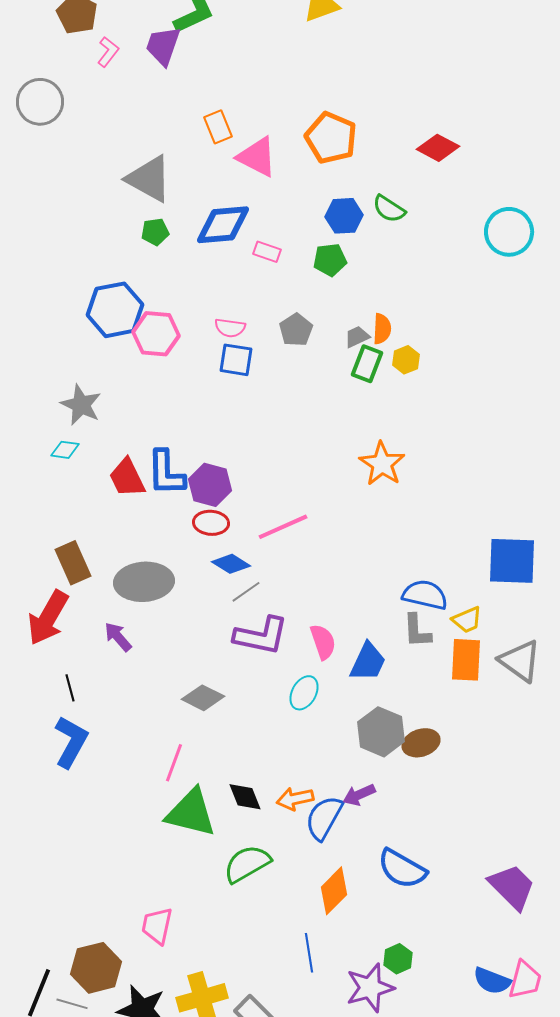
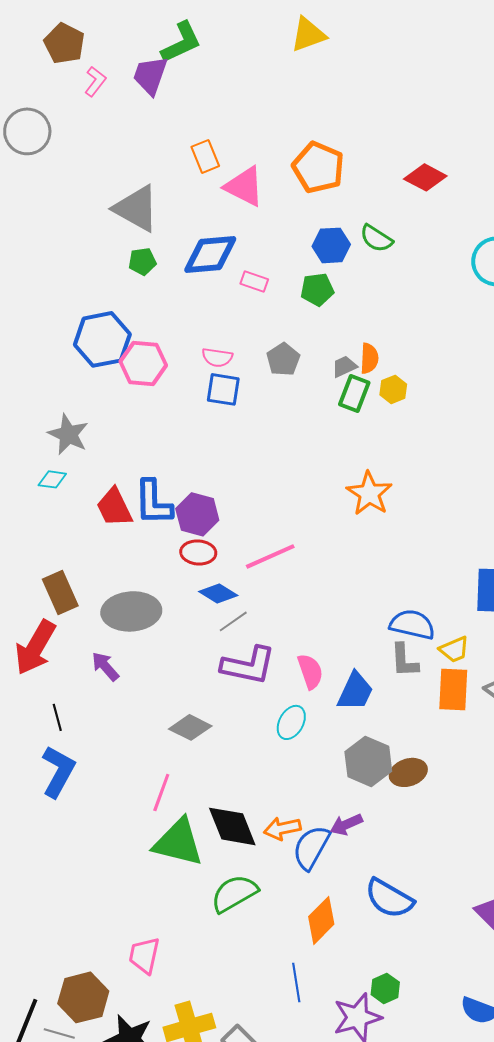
black diamond: (245, 797) -> (232, 826), size x1.5

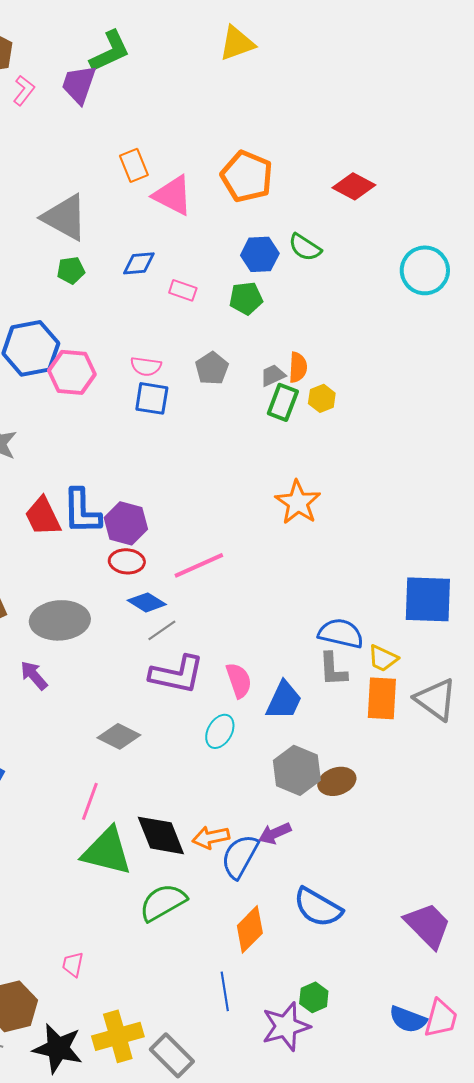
blue diamond: (210, 254) -> (139, 263), size x0.6
yellow trapezoid: (454, 649) -> (383, 658), turned 48
pink trapezoid: (144, 955) -> (73, 964), size x0.7

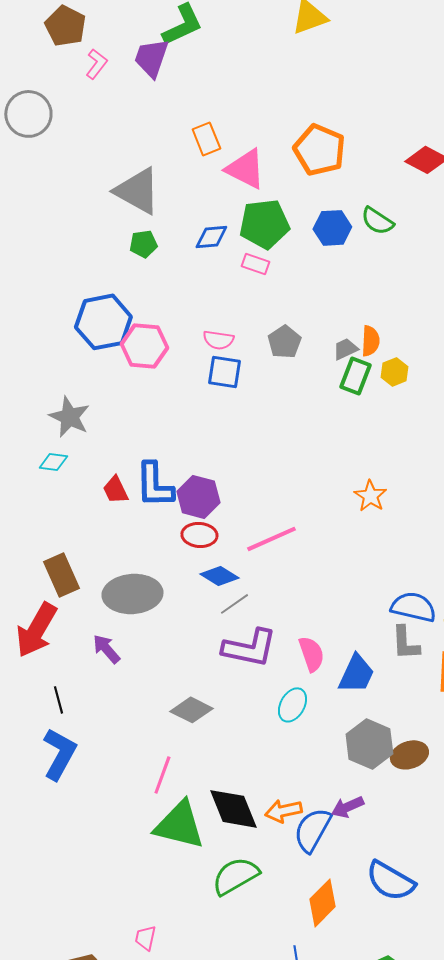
green pentagon: (246, 298) -> (264, 224), moved, size x1.5
orange star: (298, 502) -> (370, 496), moved, size x0.7
red trapezoid: (43, 516) -> (115, 490), size x0.7

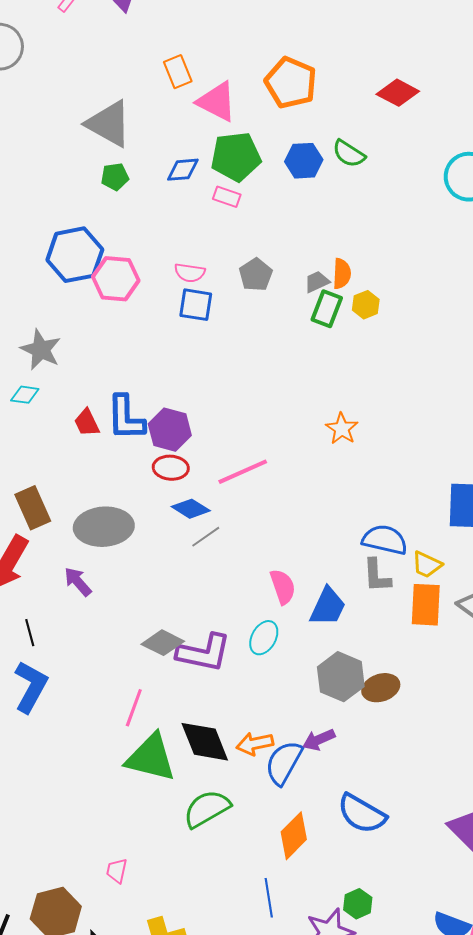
purple L-shape: (249, 648) -> (204, 653), moved

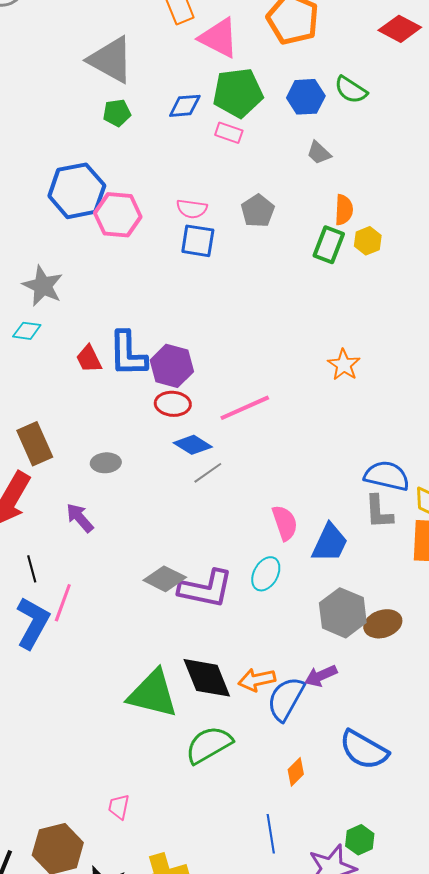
gray trapezoid: (317, 282) -> (319, 153), moved, turned -112
gray ellipse: (104, 527) -> (106, 463), size x0.5
pink line: (134, 708) -> (63, 603), moved
orange diamond: (294, 836) -> (296, 772), size x0.6

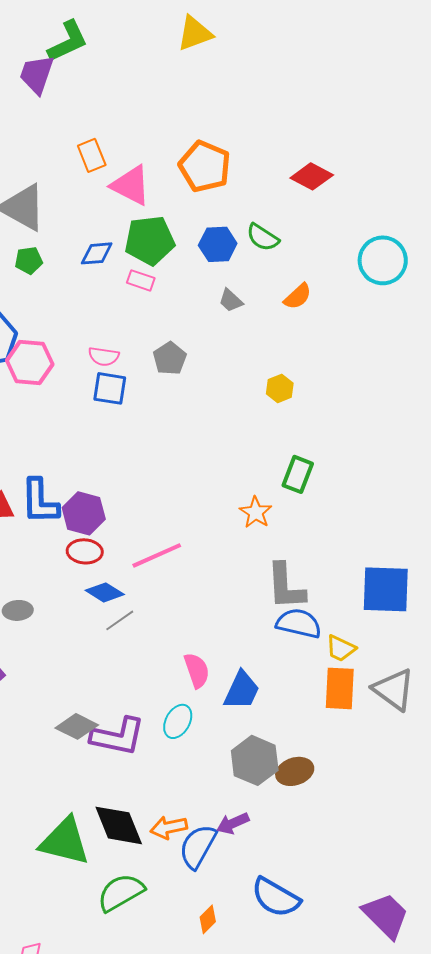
orange semicircle: (344, 210) -> (298, 296), moved, turned 44
green rectangle: (329, 245) -> (298, 474), moved
gray L-shape: (379, 512) -> (286, 586), moved, size x1.4

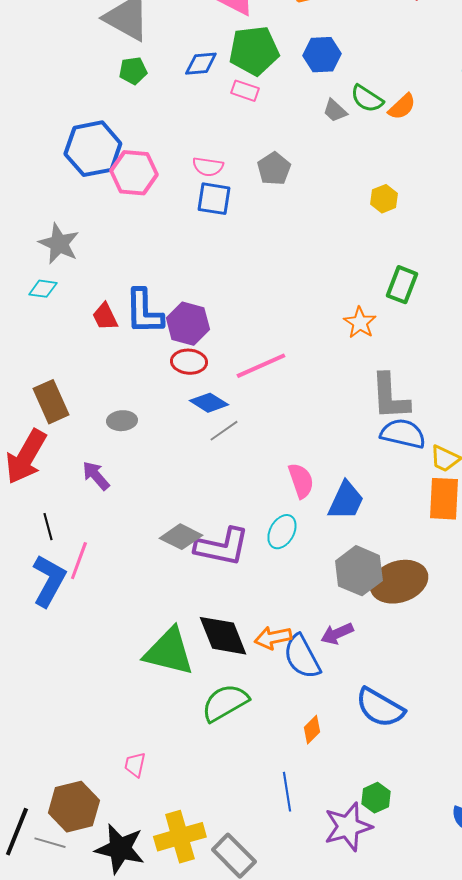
green semicircle: (263, 237) -> (367, 99), moved
brown ellipse: (295, 771) -> (399, 582), size x1.5
blue semicircle: (198, 846) -> (302, 657), turned -57

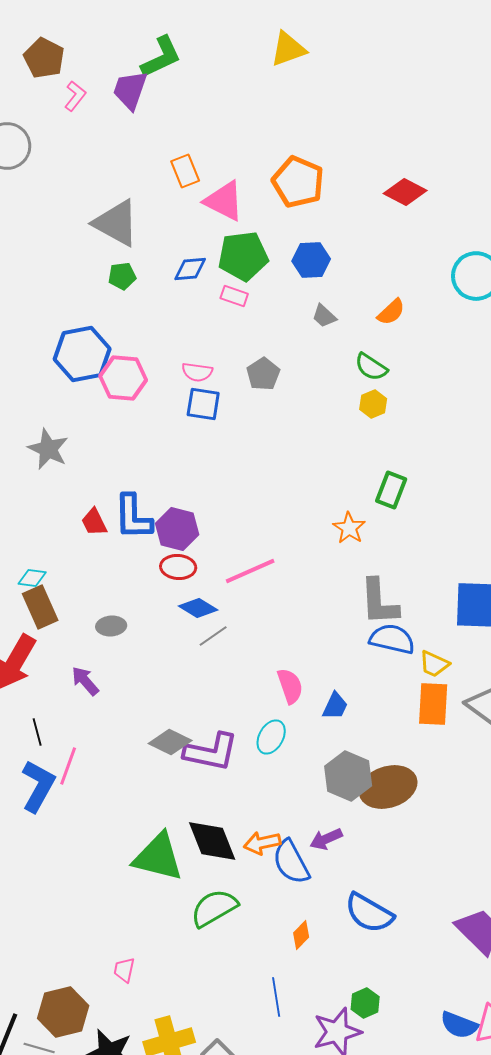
green semicircle: (367, 99) -> (371, 367), moved
cyan diamond: (43, 289) -> (32, 578), moved
blue trapezoid: (346, 501) -> (335, 706), size x0.7

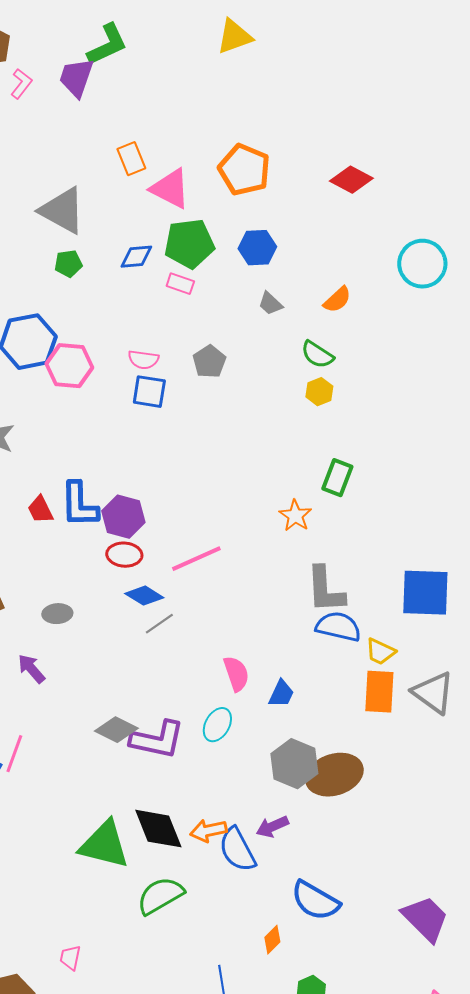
orange diamond: (301, 935) -> (272, 940), moved

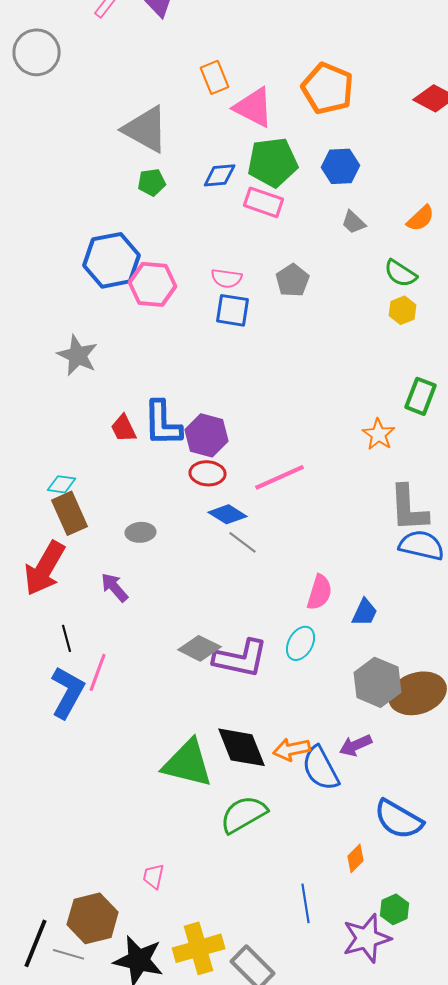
pink rectangle: (180, 284) -> (264, 202), size x1.4
gray line: (159, 624) -> (243, 542), turned 72
pink semicircle: (236, 674) -> (320, 592), turned 36

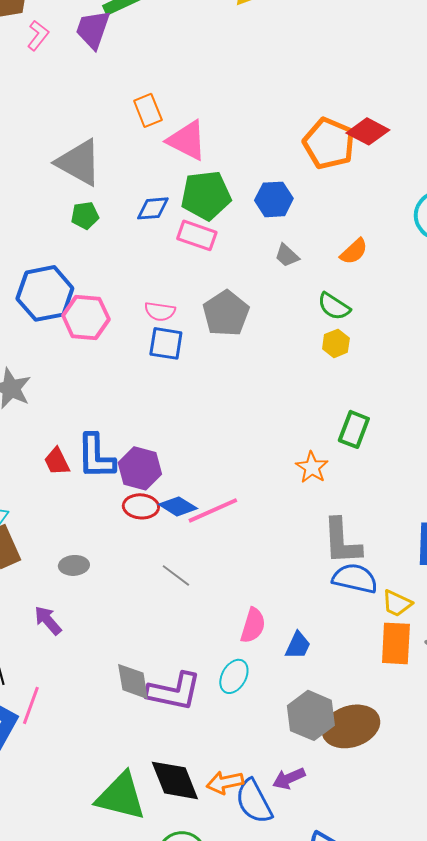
orange pentagon: (328, 88) -> (329, 143), moved
gray pentagon: (293, 280) -> (226, 313), size x1.4
blue diamond: (228, 514) -> (178, 506), moved
gray diamond: (200, 648) -> (133, 681), turned 54

